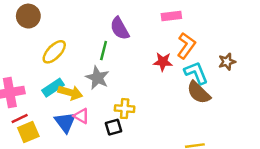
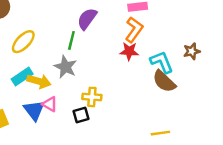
purple semicircle: (120, 28) -> (87, 19), turned 65
orange L-shape: (186, 46) -> (134, 30), moved

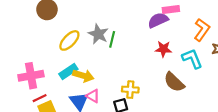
purple semicircle: (87, 19) -> (158, 20), moved, turned 30
orange L-shape: (134, 30) -> (202, 30), moved
gray star: (65, 67) -> (98, 34), moved
brown semicircle: (164, 81) -> (174, 82), moved

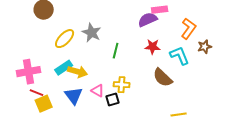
green line: (112, 39) -> (116, 51), moved
pink triangle: (93, 96) -> (98, 91), moved
red line: (40, 98) -> (37, 93), turned 48

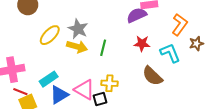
cyan rectangle: (64, 68) -> (49, 79), moved
yellow arrow: (78, 72) -> (77, 47), moved
pink triangle: (98, 91) -> (84, 90), size x1.5
blue triangle: (74, 96) -> (59, 95), turned 36

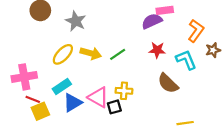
gray star: (78, 29) -> (76, 21), moved
yellow ellipse: (50, 35) -> (63, 54), moved
green line: (103, 48) -> (118, 54), turned 42

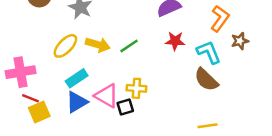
brown semicircle: (168, 83) -> (206, 80), moved
cyan rectangle: (62, 87) -> (77, 78), moved

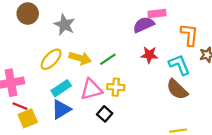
orange L-shape: (220, 19) -> (189, 35), turned -30
yellow cross: (136, 88) -> (116, 87), moved
pink triangle: (107, 96) -> (91, 89), moved, turned -45
black square: (125, 107) -> (105, 114), turned -32

